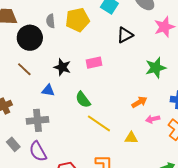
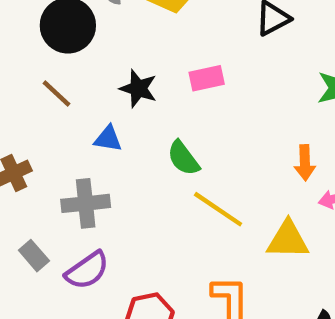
orange arrow: (139, 102) -> (305, 163), turned 119
yellow triangle: (131, 138) -> (288, 240), size x1.5
purple semicircle: (38, 151) -> (87, 270), turned -95

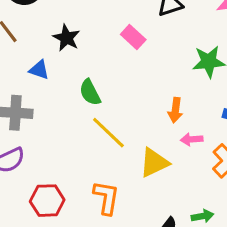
pink rectangle: (207, 78) -> (133, 37), moved, turned 45
yellow triangle: (288, 240) -> (154, 163), turned -36

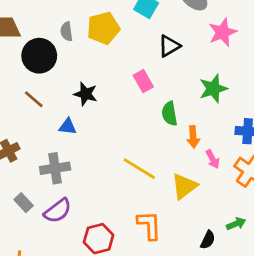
pink rectangle: (133, 37) -> (143, 81), turned 30
green semicircle: (90, 92) -> (170, 114), moved, turned 30
pink arrow: (192, 139) -> (213, 159), turned -102

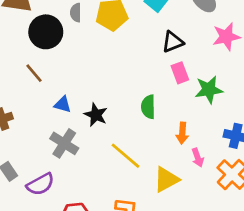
pink rectangle: (143, 81) -> (180, 73), moved
black star: (86, 94) -> (96, 115), moved
green semicircle: (170, 114) -> (148, 107), moved
gray cross: (55, 168) -> (64, 143), moved, turned 32

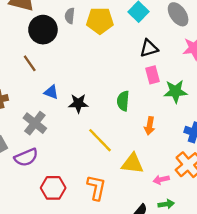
black star: (96, 115) -> (78, 103), turned -30
gray cross: (64, 143) -> (35, 123), moved
pink arrow: (198, 158) -> (161, 180), moved, turned 91
yellow triangle: (166, 180) -> (132, 164), turned 30

